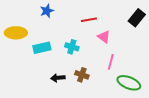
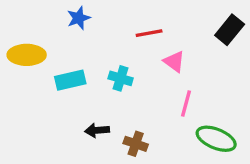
brown cross: (82, 75) -> (136, 144), moved

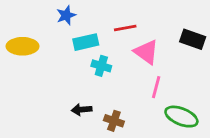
black rectangle: (230, 30) -> (193, 39), moved, turned 70
pink triangle: (174, 62) -> (146, 52), size x1.4
cyan rectangle: (70, 80) -> (86, 42), moved

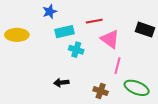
brown cross: (114, 121) -> (101, 91), moved

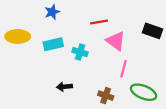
cyan rectangle: (65, 32) -> (53, 44), moved

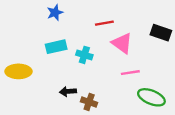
yellow ellipse: (18, 36) -> (18, 71), moved
pink line: (124, 69) -> (130, 73), turned 66
brown cross: (106, 96) -> (89, 102), moved

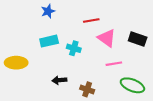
black rectangle: (161, 33) -> (138, 39), moved
brown cross: (89, 102) -> (87, 89), moved

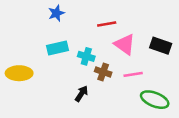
black arrow: (59, 80) -> (82, 94), moved, turned 128
brown cross: (87, 89) -> (103, 72), moved

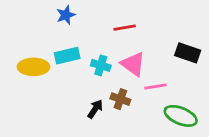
pink triangle: (125, 44) -> (133, 64), moved
brown cross: (103, 72) -> (120, 99), moved
yellow ellipse: (19, 73) -> (33, 67), moved

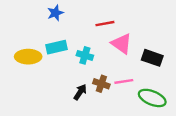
black rectangle: (188, 53) -> (152, 58), moved
pink triangle: (133, 64) -> (121, 44), moved
pink line: (155, 86) -> (124, 81), moved

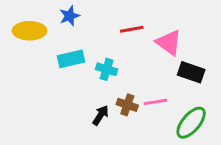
pink triangle: (121, 44) -> (169, 43), moved
yellow ellipse: (28, 57) -> (29, 31), moved
green ellipse: (152, 98) -> (191, 123), turned -72

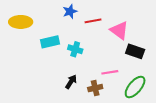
blue star: (69, 16) -> (70, 11), moved
brown cross: (127, 105) -> (95, 88), moved, turned -32

